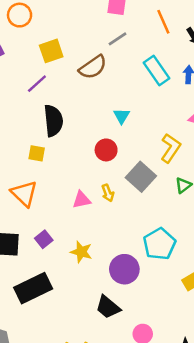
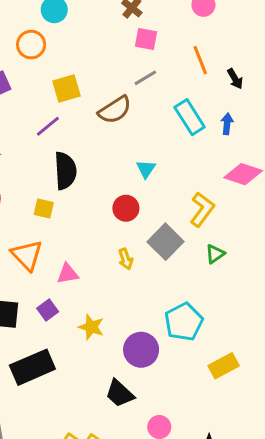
pink triangle: (82, 200) -> (68, 274), moved

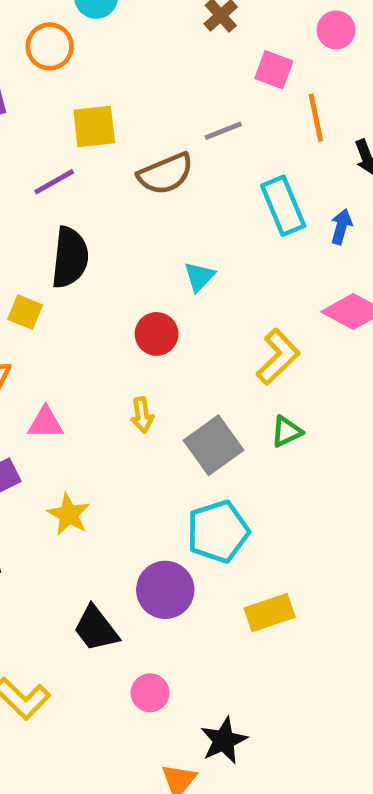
pink square: (146, 39) -> (274, 70), moved
gray square: (166, 242) -> (214, 445), moved
purple circle: (141, 350) -> (165, 590), moved

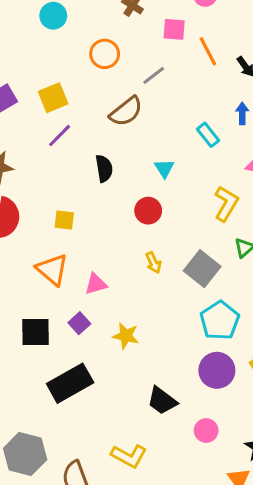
orange circle: (50, 46) -> (105, 54), moved
yellow square: (94, 126) -> (53, 98), moved
cyan rectangle: (283, 206) -> (208, 135), moved, size x0.7
black semicircle: (70, 258) -> (104, 168), moved, size x0.7
purple circle: (165, 590) -> (217, 370), moved

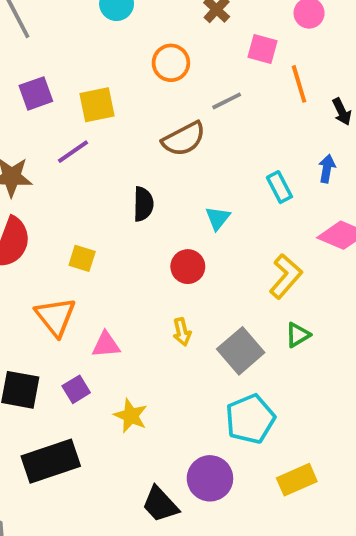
purple line: (60, 136) -> (73, 152), moved
purple circle: (217, 370) -> (210, 478), moved

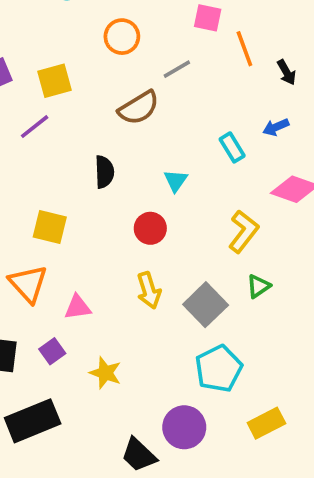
blue arrow: (327, 169) -> (276, 127), turned -120
yellow square: (82, 258) -> (50, 227), size x1.4
yellow arrow: (182, 332) -> (149, 290), size x1.4

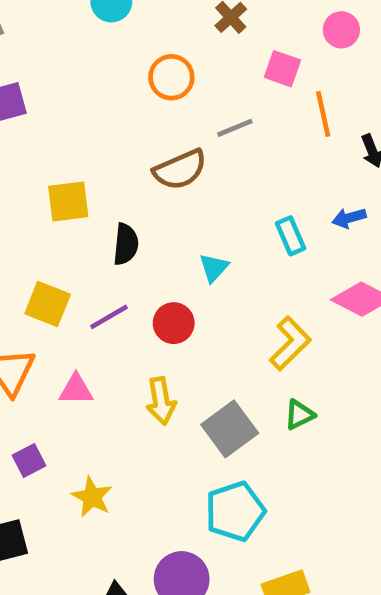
yellow square: (55, 81) -> (68, 201), moved
purple line: (35, 127) -> (109, 317), moved
pink triangle: (78, 307) -> (76, 390), moved

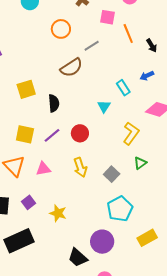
cyan triangle: (214, 268) -> (104, 106), moved
gray square: (230, 429) -> (112, 174), size x0.7

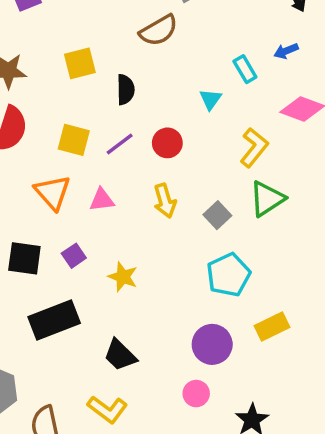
green triangle: (140, 163) -> (267, 199), size x1.6
purple circle: (102, 242) -> (212, 344), moved
black trapezoid: (78, 257) -> (120, 355), moved

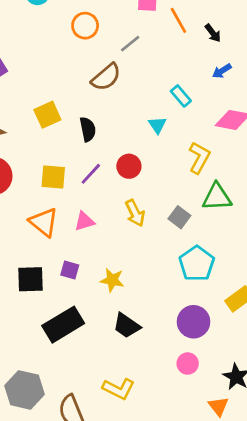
blue arrow: (286, 51) -> (222, 71), moved
green triangle: (267, 199) -> (217, 197), turned 40
purple square: (74, 256) -> (70, 270), turned -30
black trapezoid: (120, 355) -> (127, 326), moved

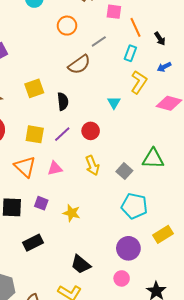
cyan rectangle: (181, 96) -> (130, 53), moved, turned 56
yellow L-shape: (199, 158) -> (139, 82), moved
cyan pentagon: (197, 264) -> (134, 206), turned -30
black rectangle: (63, 325) -> (33, 243), size x0.7
black trapezoid: (127, 326) -> (81, 264), moved

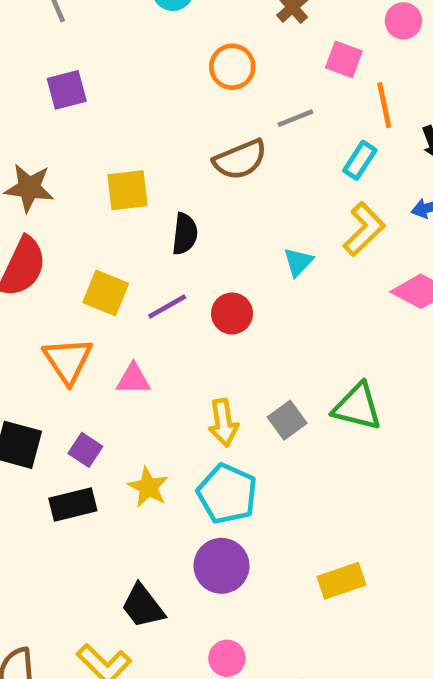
yellow arrow: (92, 165) -> (223, 423), moved
cyan pentagon: (134, 206) -> (227, 494), moved
black rectangle: (33, 243) -> (73, 504), moved
purple circle: (128, 248) -> (221, 566), moved

